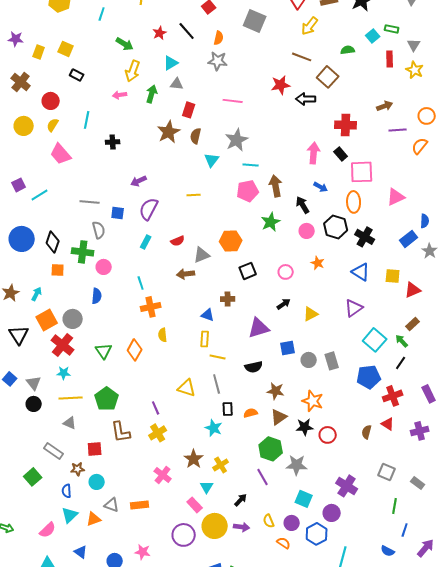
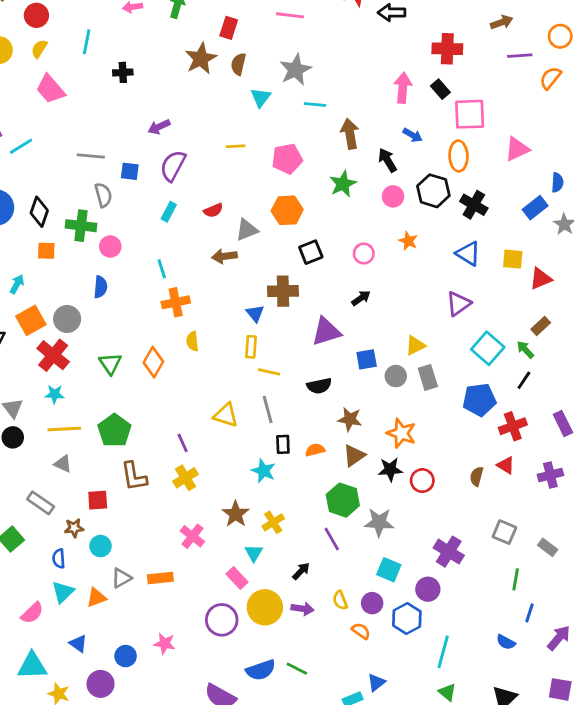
pink pentagon: (248, 191) -> (287, 159), moved
brown cross: (228, 299) -> (283, 291), size x1.5
yellow triangle: (311, 314) -> (415, 345), moved
blue triangle: (208, 315) -> (255, 313), turned 32
gray triangle: (112, 505) -> (121, 578), turned -49

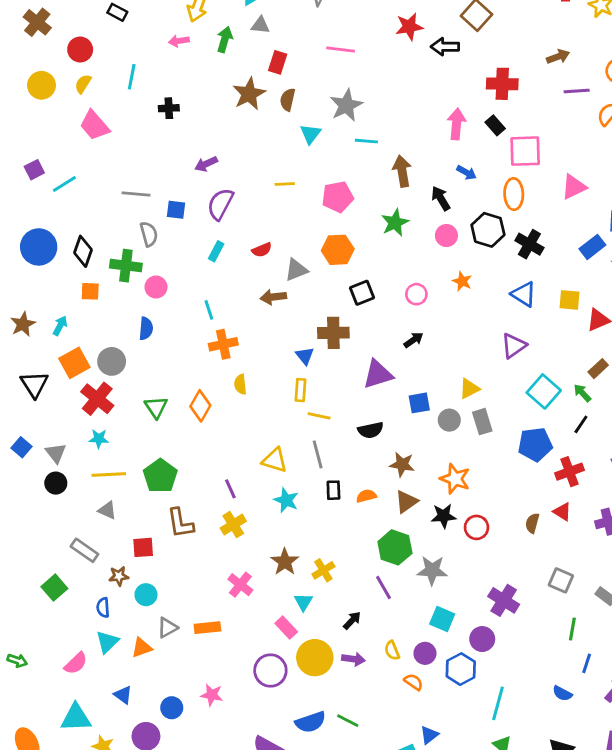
cyan star: (263, 471) -> (286, 500), moved

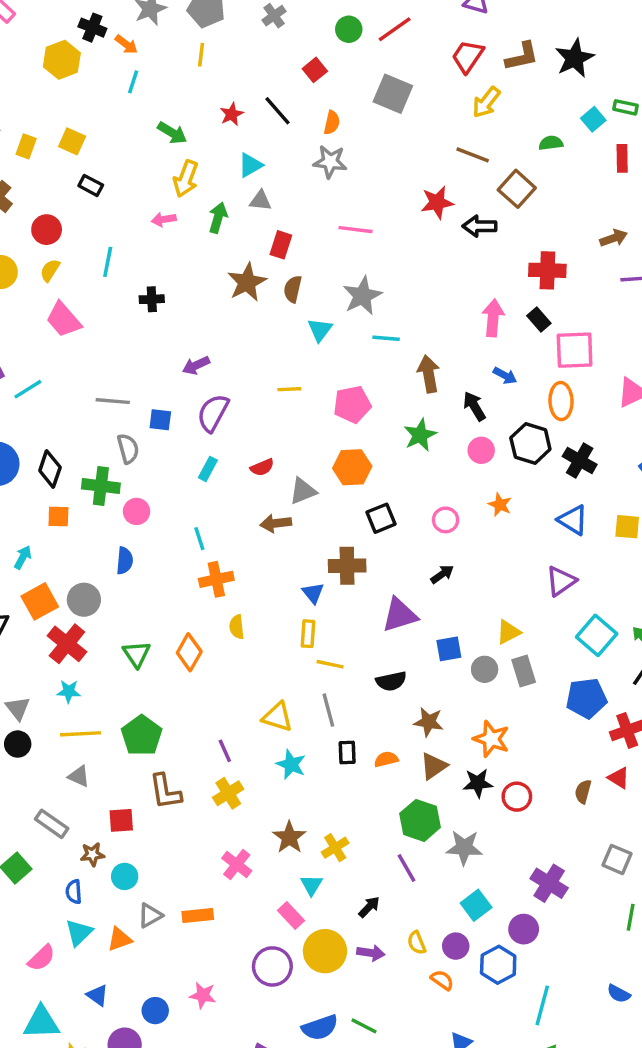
cyan square: (442, 619) -> (476, 905), turned 30

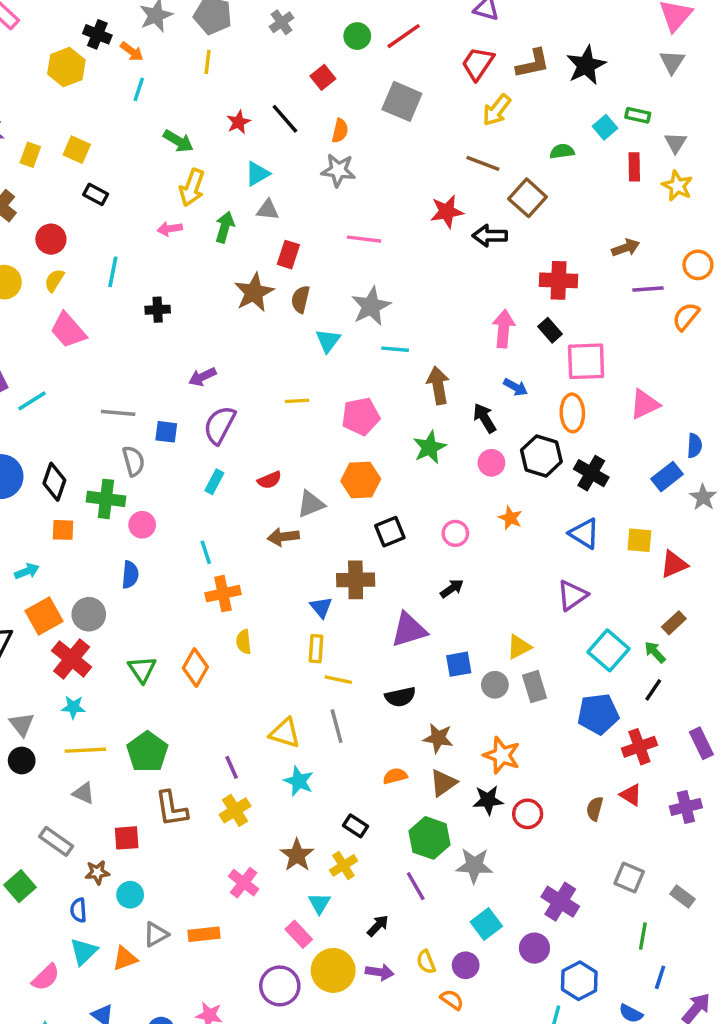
cyan arrow: (23, 557) -> (27, 571), turned 40
black rectangle: (347, 753) -> (356, 826), moved, turned -55
blue hexagon: (498, 965) -> (579, 981), moved

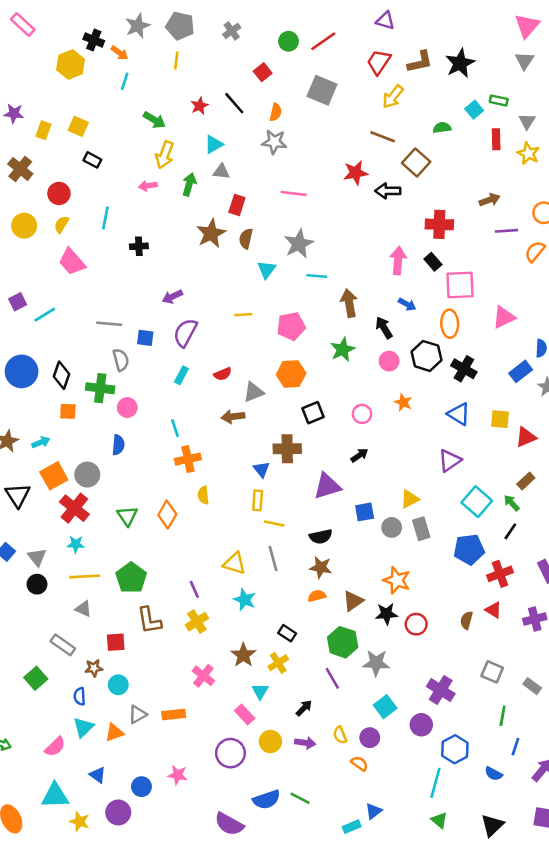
brown star: (438, 738) -> (321, 567), moved
yellow circle: (333, 970) -> (270, 742), size x0.7

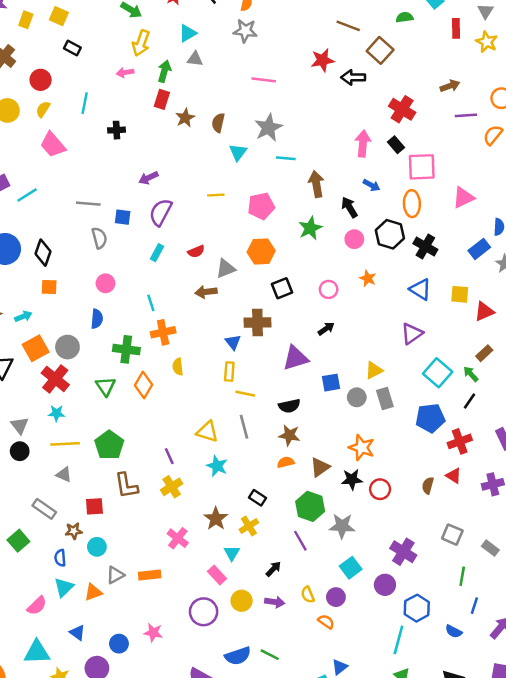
red rectangle: (237, 205) -> (162, 99), moved
red cross: (439, 224) -> (402, 109), turned 30
brown star: (211, 233) -> (185, 118), size x0.7
green cross: (100, 388) -> (126, 349), moved

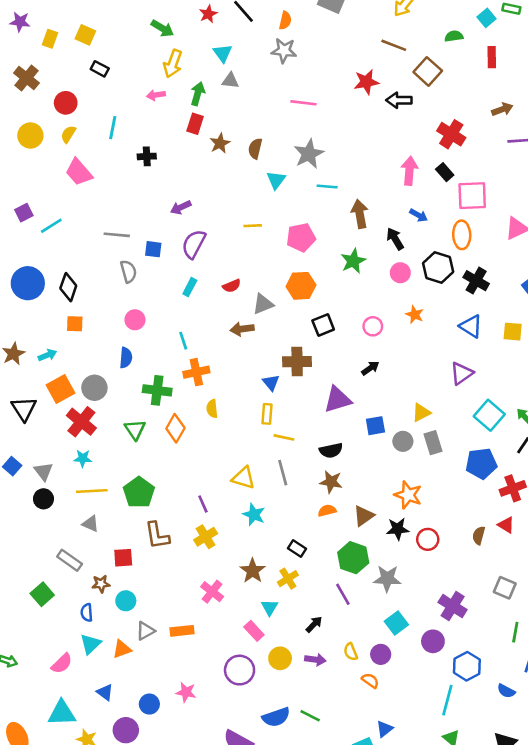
red rectangle: (456, 28) -> (492, 57), moved
cyan triangle: (188, 33) -> (223, 53), turned -36

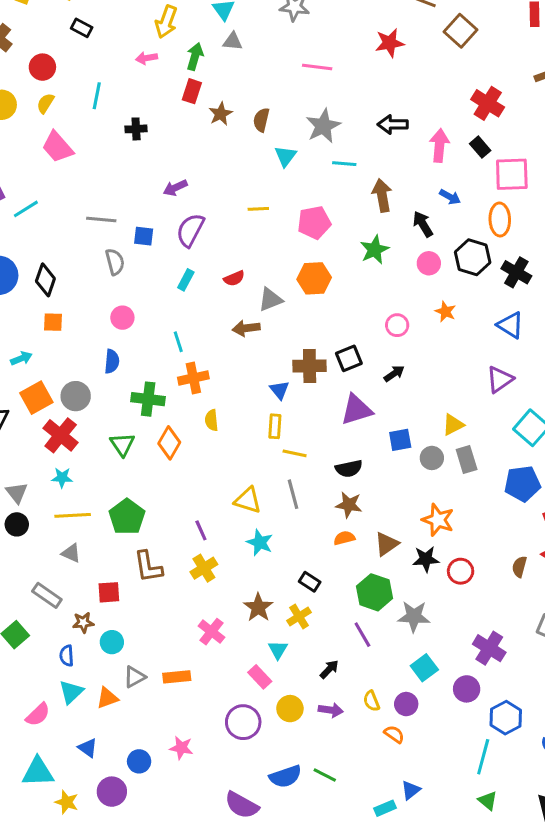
black arrow: (399, 100) -> (393, 124), moved
black square: (323, 325) -> (349, 358), moved

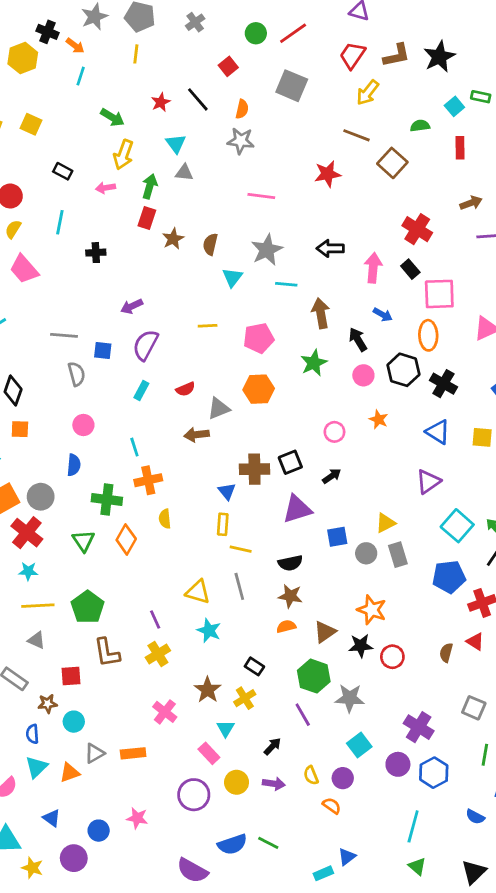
black rectangle: (82, 28) -> (63, 171), moved
blue hexagon: (506, 718) -> (434, 773), moved

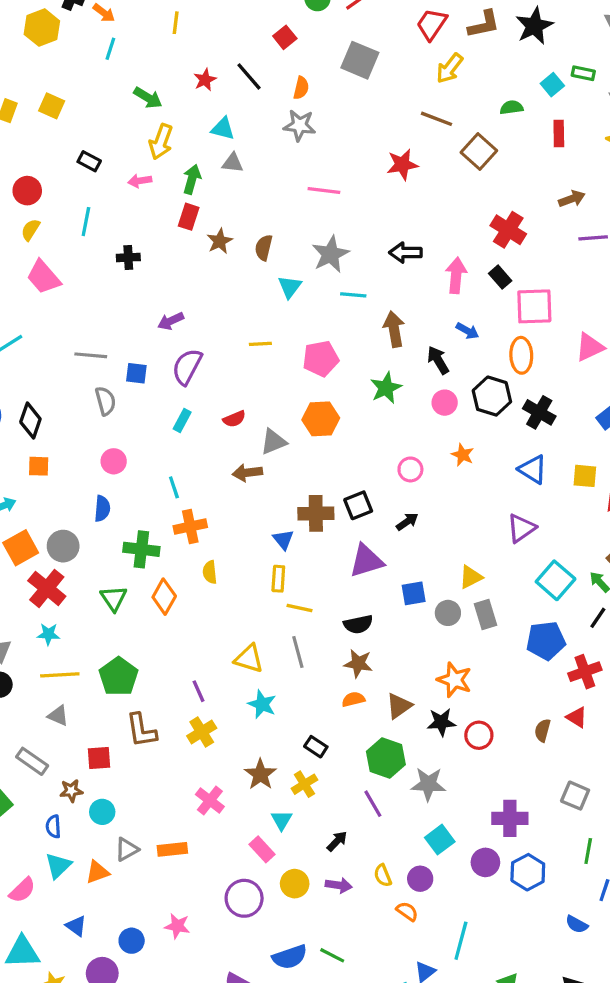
cyan triangle: (176, 144) -> (223, 129), turned -40
purple cross: (419, 727) -> (510, 818), turned -32
cyan line: (413, 826) -> (461, 941), moved

